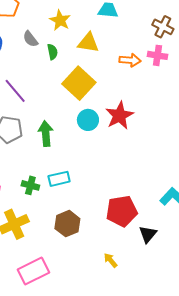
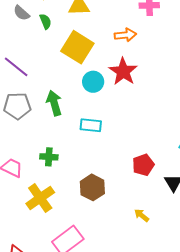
orange arrow: (130, 60) -> (125, 35), moved
cyan rectangle: (59, 179) -> (91, 125), moved, turned 30
red pentagon: (122, 211) -> (143, 165), size x0.7

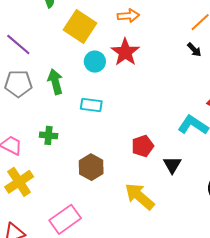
yellow cross: (40, 198) -> (19, 182), moved
yellow arrow: (142, 215) -> (140, 196), size x2.0

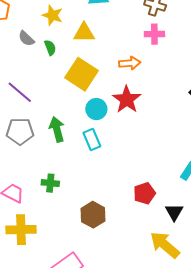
cyan rectangle: (91, 105) -> (92, 139), moved, turned 60
yellow cross: (19, 182) -> (21, 230), turned 32
yellow arrow: (140, 196) -> (165, 245), moved

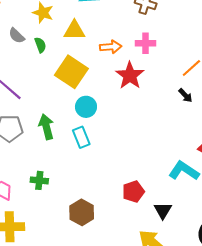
pink cross: (154, 34) -> (145, 43), moved
orange arrow: (130, 63) -> (111, 47), moved
red star: (127, 100) -> (130, 76), moved

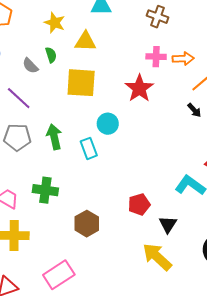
gray semicircle: (17, 36) -> (30, 66), moved
orange arrow: (111, 47) -> (183, 59), moved
yellow square: (71, 72) -> (81, 83), turned -32
cyan circle: (86, 107) -> (108, 124), moved
green cross: (39, 180) -> (45, 190), size x1.4

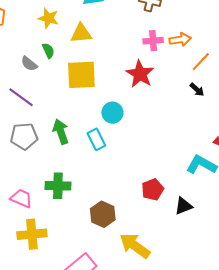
black triangle: (168, 224) -> (183, 206), turned 42
yellow arrow: (157, 257) -> (135, 246), moved

